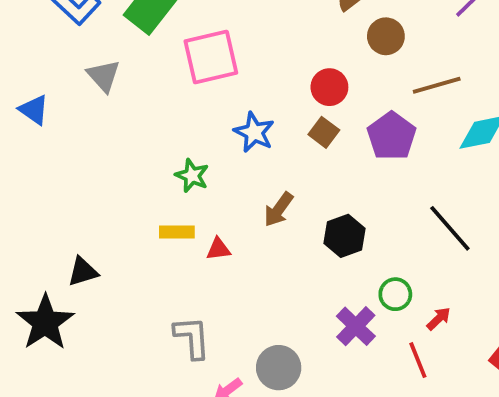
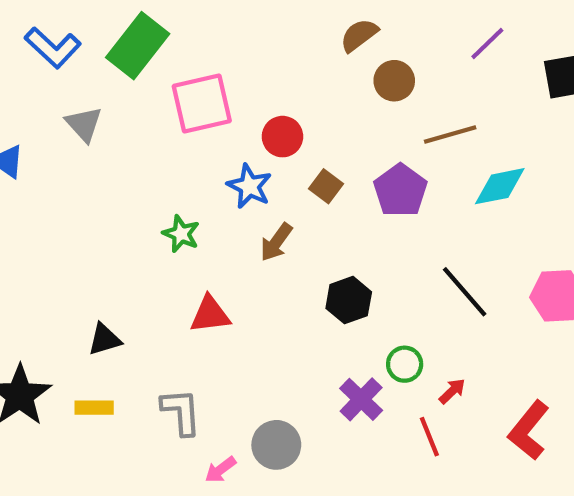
red circle: (329, 87) -> (282, 137), moved
brown arrow: (279, 209) -> (276, 242), moved
yellow rectangle: (177, 232) -> (94, 408), moved
red triangle: (218, 249) -> (210, 315), size x1.5
black triangle: (83, 272) -> (105, 339), moved

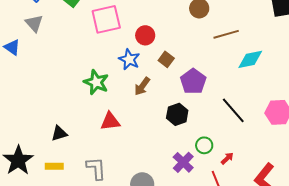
gray triangle: (84, 124) -> (34, 23), moved
purple pentagon: (400, 190) -> (193, 81), moved
green star: (181, 234) -> (96, 82), size x1.4

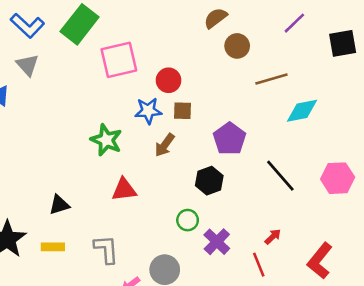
blue star: (129, 59) -> (148, 111), turned -30
brown square: (166, 59) -> (182, 111), moved, turned -35
green circle: (204, 145) -> (188, 220), moved

